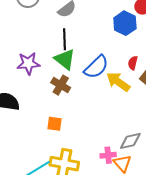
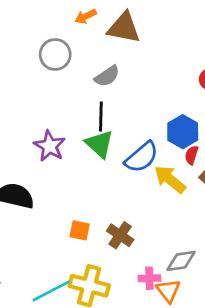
blue hexagon: (125, 23) -> (183, 132), moved
purple star: (28, 63) -> (50, 146), turned 30
brown cross: (61, 85) -> (120, 235), moved

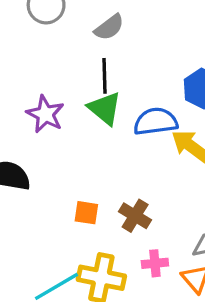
blue semicircle: (142, 157) -> (156, 122), turned -144
pink cross: (149, 278) -> (155, 263), moved

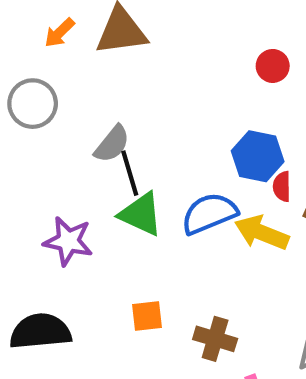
gray semicircle: (109, 27) -> (112, 144), moved
orange square: (86, 213) -> (147, 316), moved

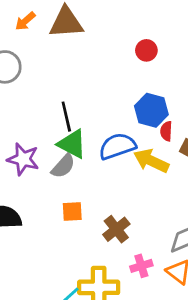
red circle: (273, 66) -> (146, 50), moved
gray semicircle: (112, 144) -> (63, 166), moved
brown cross: (215, 339) -> (116, 229), turned 32

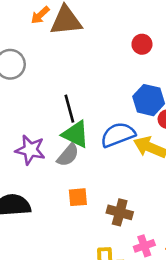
orange arrow: (25, 21) -> (40, 15), moved
brown cross: (116, 229) -> (120, 212), turned -35

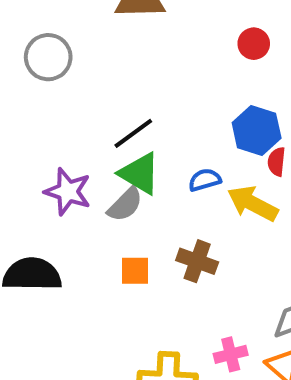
black line: (69, 109) -> (133, 133), turned 64
blue semicircle: (118, 135) -> (205, 180), size x0.6
brown cross: (120, 212) -> (197, 261), moved

